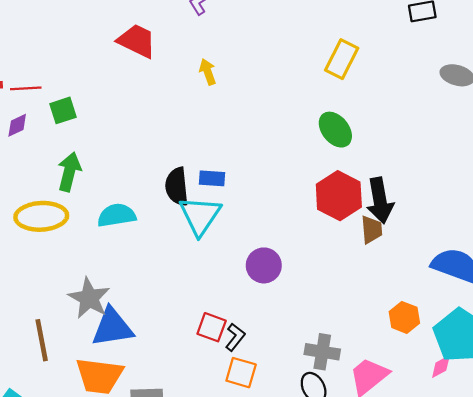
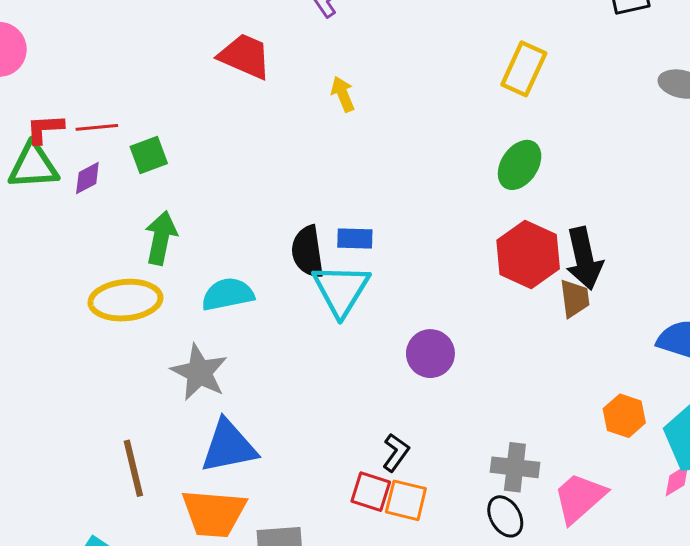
green ellipse: (335, 130) -> (520, 165), turned 75
gray star: (89, 298) -> (199, 372), moved
red square: (212, 327) -> (371, 492), moved

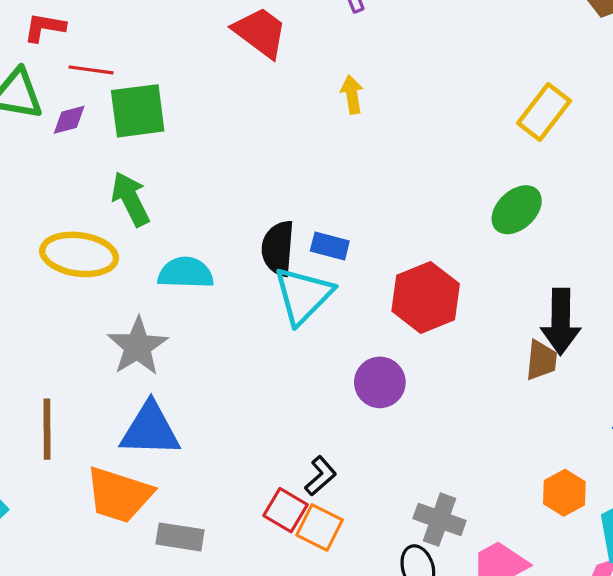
red L-shape: (45, 129) -> (45, 27), moved
green square: (149, 155) -> (138, 111), size x1.5
green arrow: (161, 238) -> (130, 199), turned -51
red hexagon: (528, 254) -> (426, 297), moved

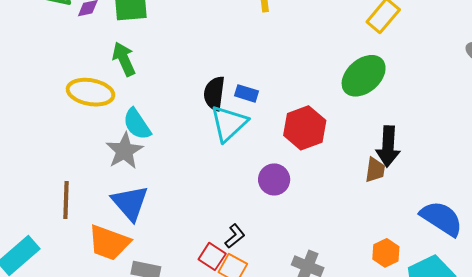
green ellipse: (517, 210) -> (364, 76), size x1.4
cyan semicircle: (186, 273) -> (137, 124), moved, turned -128
blue triangle: (150, 430) -> (130, 203), turned 45

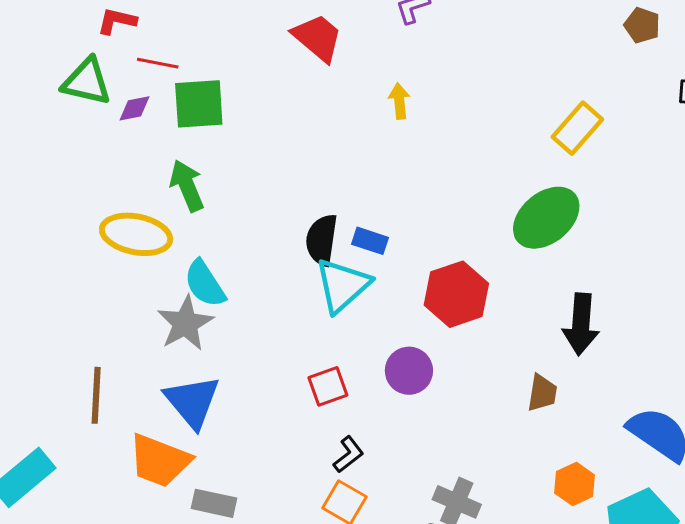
brown trapezoid: (375, 170) -> (542, 393), moved
red square: (212, 256) -> (328, 386), moved, turned 36

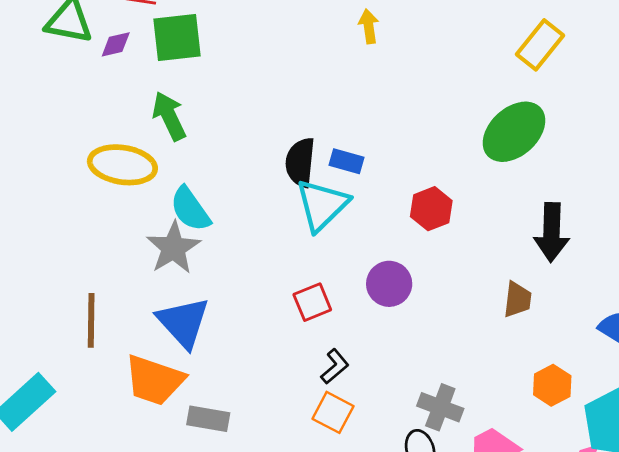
red hexagon: (456, 294) -> (431, 209), size x0.7

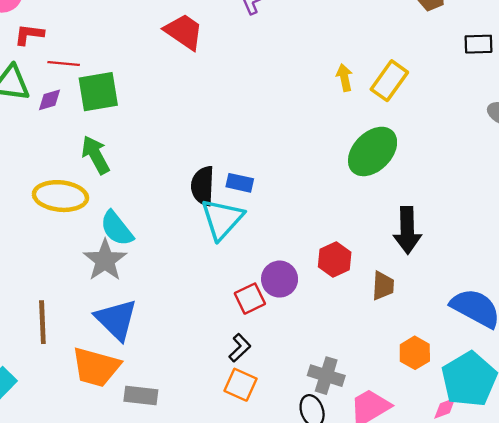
yellow arrow: (369, 26) -> (344, 78), moved
red hexagon: (431, 209) -> (335, 259), moved
red square: (312, 302) -> (250, 299), moved

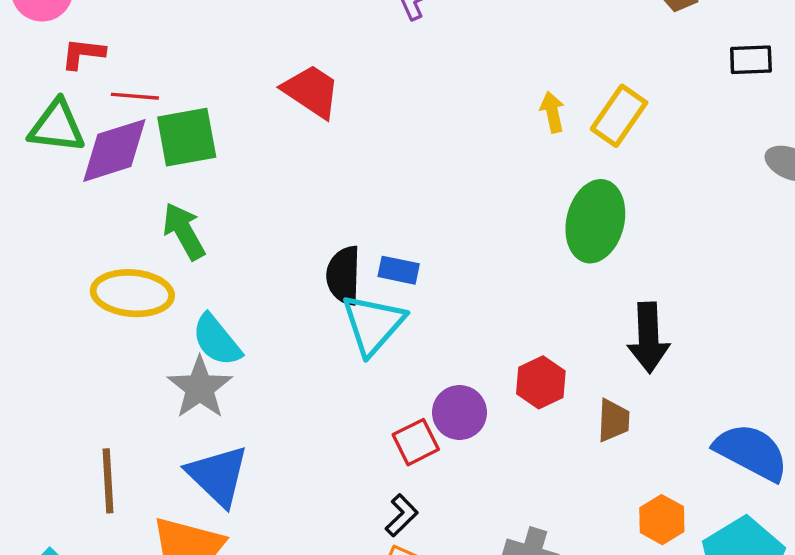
red trapezoid: (184, 32) -> (311, 91), moved
purple diamond: (49, 100) -> (114, 150), size x2.0
green ellipse: (373, 151) -> (595, 221), turned -30

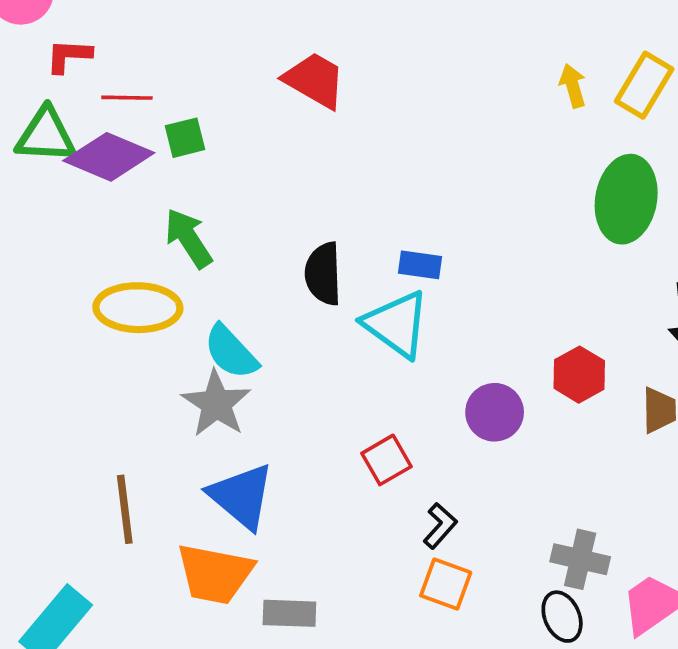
green square: (187, 137) -> (185, 138), size x0.6
purple diamond: (114, 150) -> (109, 157), turned 44
black semicircle: (344, 275) -> (323, 274), moved
cyan triangle: (373, 324) -> (396, 324), turned -32
red square: (416, 442) -> (386, 460), moved

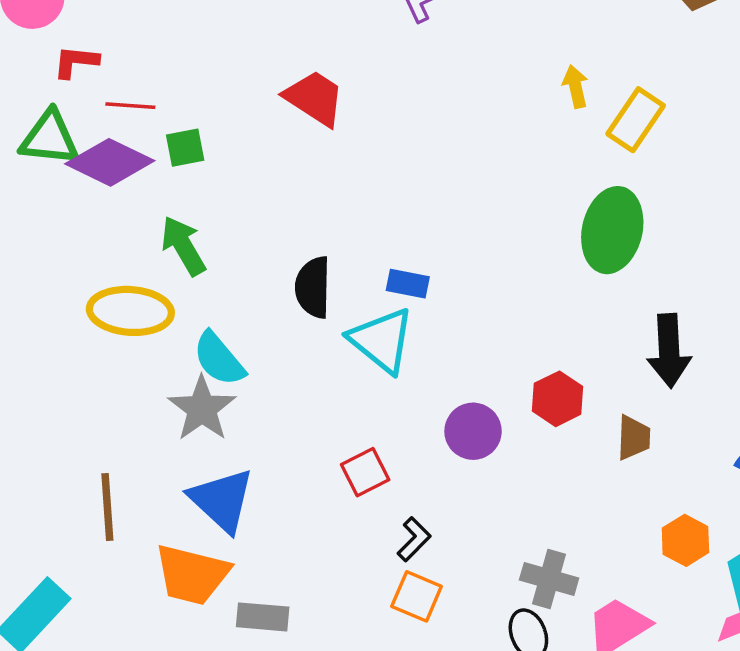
yellow arrow: (573, 86) -> (575, 87), moved

